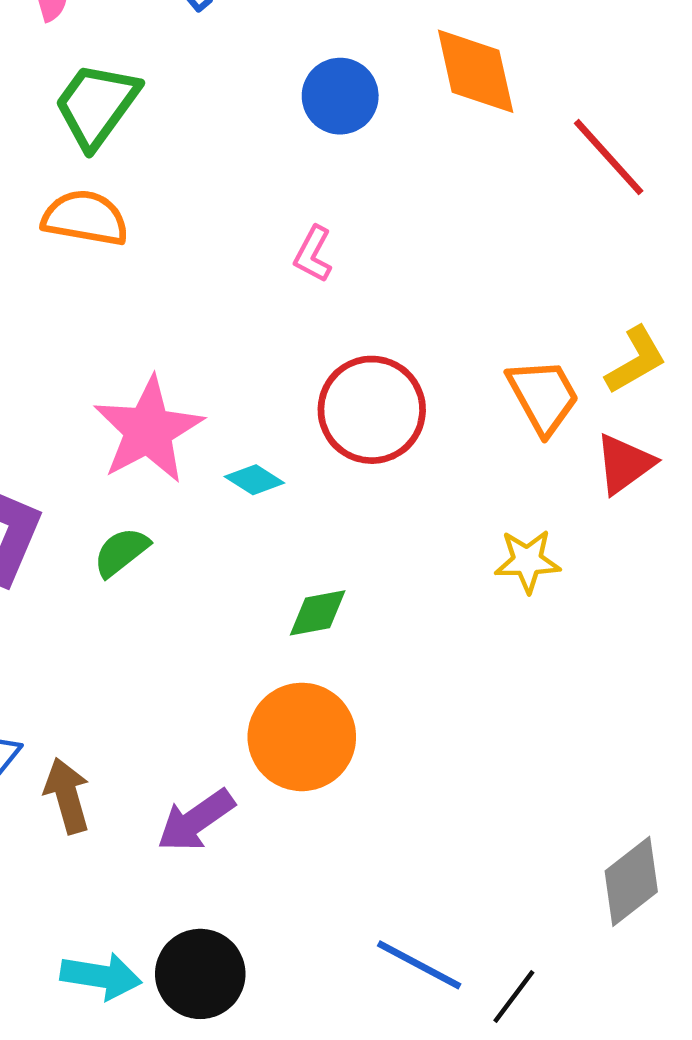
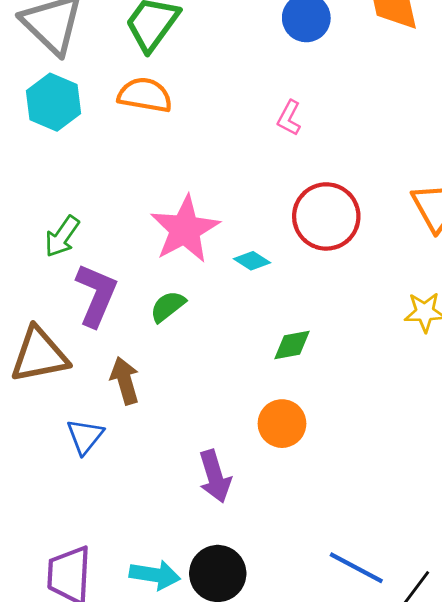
orange circle: (302, 737) -> (282, 424), size x0.7
brown arrow: (67, 796) -> (125, 381), moved
purple arrow: (196, 820) -> (215, 476), turned -72

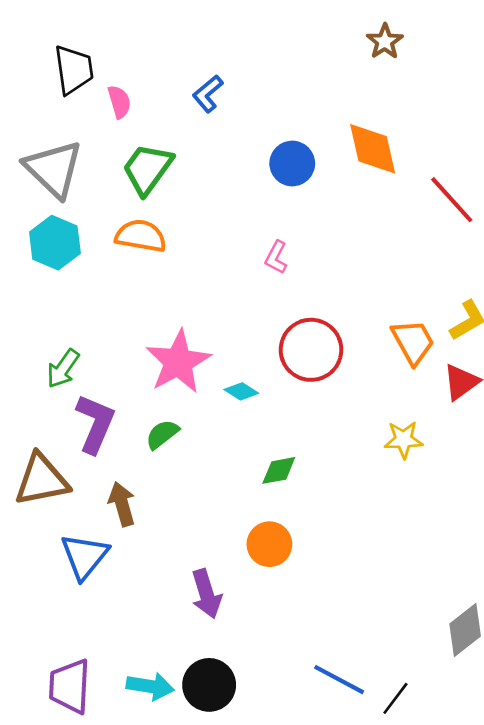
blue triangle: (85, 436) -> (84, 556), size x1.4

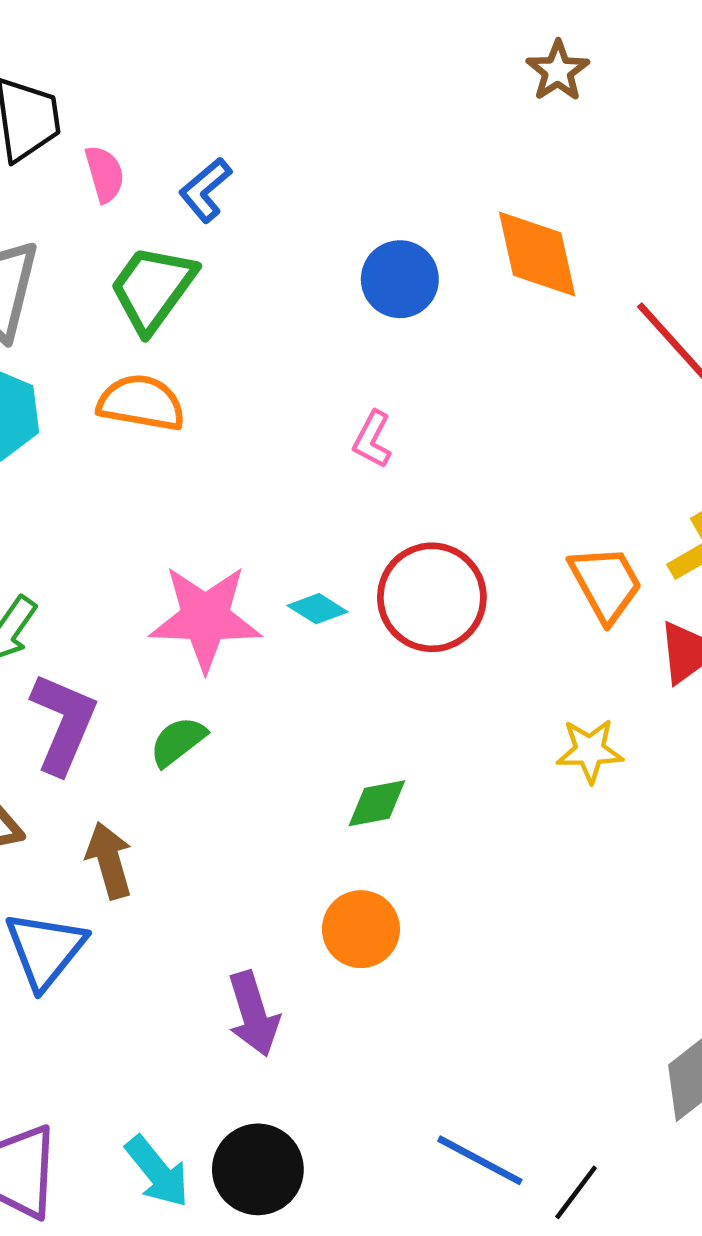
blue L-shape: (208, 94) -> (205, 190), moved
pink star: (178, 362) -> (205, 618), turned 30
cyan diamond: (241, 391) -> (317, 609), moved
cyan arrow: (150, 686) -> (157, 1172), turned 42

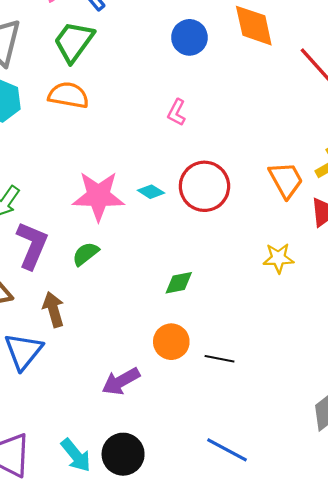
purple arrow: (253, 1014) -> (121, 381), turned 78
black line: (576, 1192) -> (219, 359), moved, turned 64

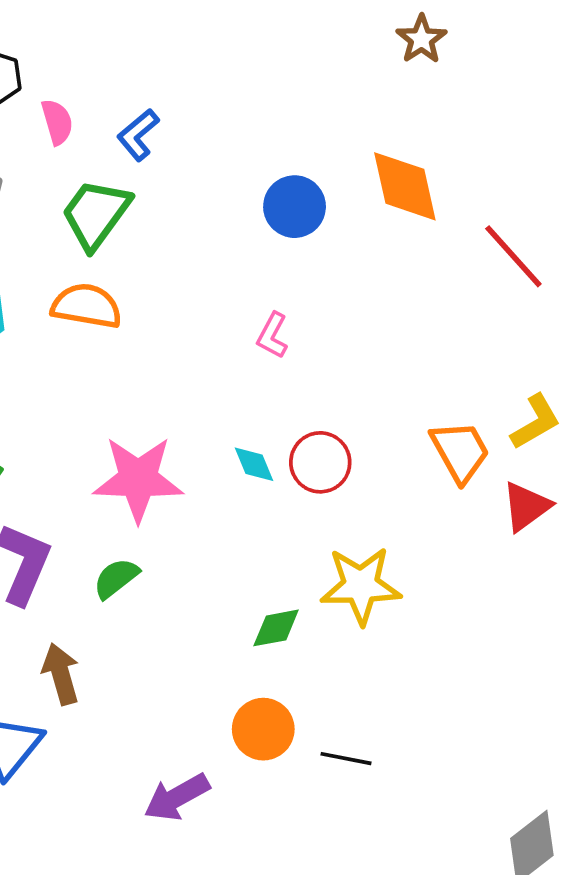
red circle: (204, 186) -> (320, 462), size x0.7
cyan diamond: (151, 192) -> (254, 464), moved, turned 35
yellow star: (278, 258) -> (361, 586), moved, size x1.5

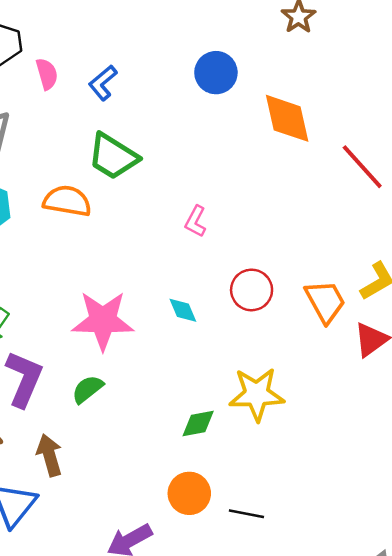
blue circle: (295, 207) -> (216, 73), moved
green trapezoid: (96, 214) -> (113, 156), moved, turned -94
red circle: (320, 462) -> (252, 290), moved

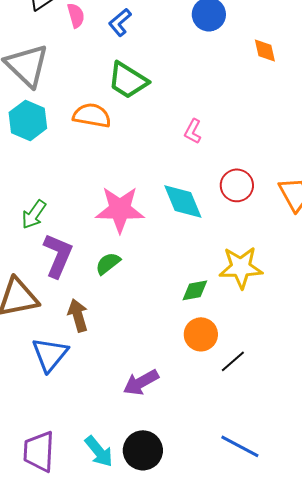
orange diamond: (287, 118) -> (265, 50), size x0.6
cyan diamond: (183, 310) -> (183, 201), size x1.8
orange circle: (189, 493) -> (201, 334), moved
black line: (246, 514) -> (233, 361), turned -52

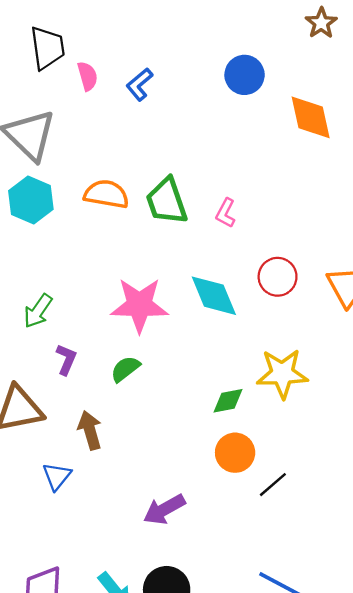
orange diamond: (265, 50) -> (311, 117), size x1.6
green trapezoid: (128, 80) -> (167, 201), moved, turned 39
purple L-shape: (58, 255) -> (66, 359), size x0.6
blue triangle: (50, 354) -> (57, 476), size x0.7

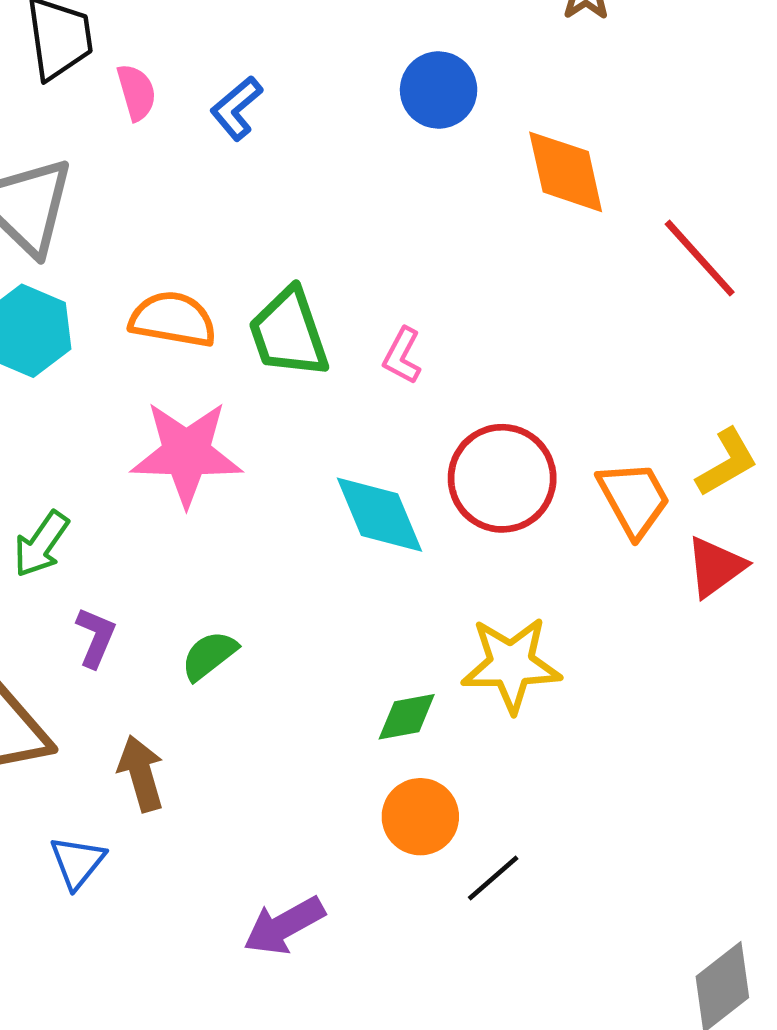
red circle: (278, 277) -> (502, 478), size x1.4
pink star: (139, 305) -> (186, 453), moved

